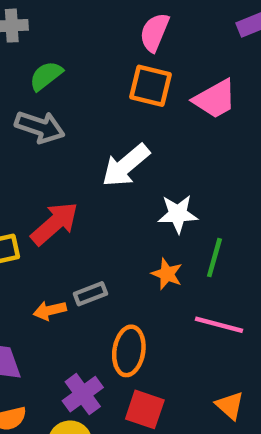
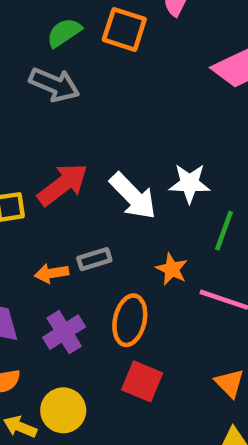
orange square: (151, 86) -> (124, 29), moved
white arrow: (126, 165) -> (133, 196), moved, turned -98
orange star: (167, 274) -> (172, 269), moved
purple cross: (83, 394) -> (64, 332), moved

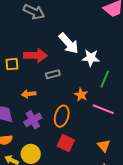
red arrow: (63, 185) -> (35, 55), turned 35
white arrow: (133, 196) -> (69, 43), moved
gray rectangle: (94, 259) -> (53, 74), moved

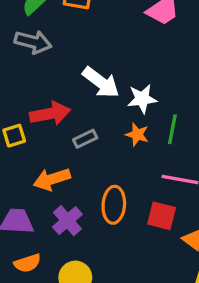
orange arrow: (29, 94) -> (52, 179), size x1.5
orange star: (81, 95) -> (137, 134), moved
red square: (66, 143) -> (162, 216), moved

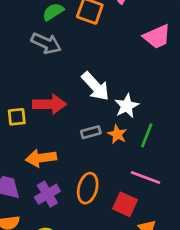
white star: (142, 99) -> (127, 106), turned -30
gray rectangle: (85, 139) -> (91, 132), moved

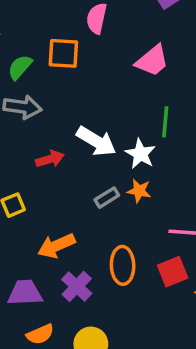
red arrow: (49, 104) -> (50, 159), moved, size x0.7
green line: (147, 135) -> (165, 122), moved
red square: (125, 204) -> (173, 272), turned -30

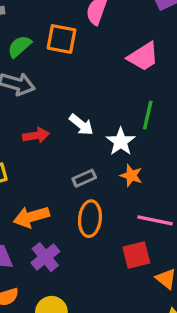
white arrow: (96, 141) -> (81, 125), size x0.7
orange star: (139, 191) -> (131, 175), moved
orange ellipse: (123, 265) -> (90, 219), moved

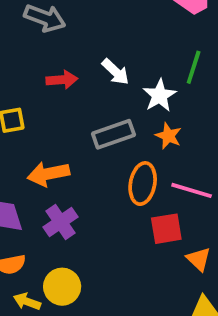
gray rectangle: (84, 178) -> (113, 134), size x1.5
orange ellipse: (90, 219) -> (143, 184), moved

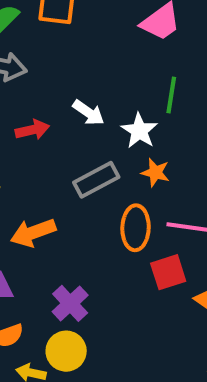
purple cross: (60, 222) -> (70, 303), moved

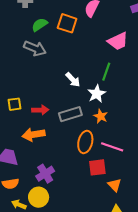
green line: (171, 95) -> (106, 72), moved
red arrow: (32, 130) -> (40, 110), moved

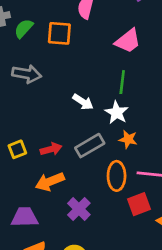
green semicircle: (40, 25) -> (24, 28), moved
purple cross: (45, 174) -> (79, 209), moved

